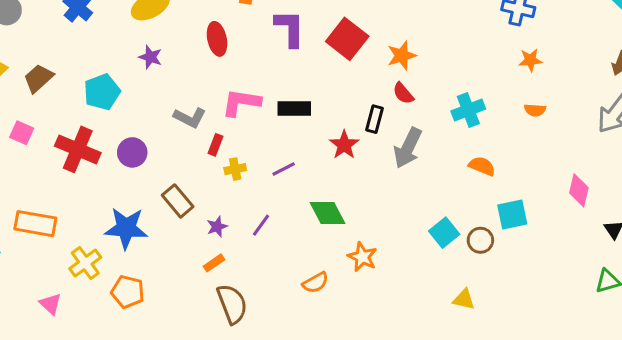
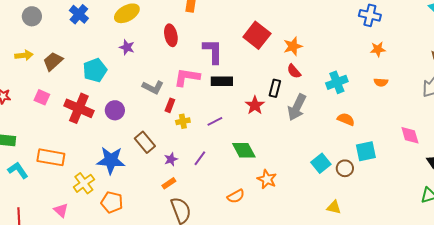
purple L-shape: (290, 28) -> (213, 51), moved
pink diamond: (579, 190) -> (410, 135), turned -30

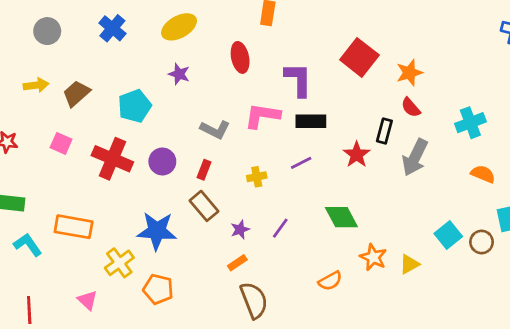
red rectangle: (170, 105) -> (204, 170), moved
purple line: (215, 121) -> (301, 163), moved
yellow triangle: (334, 207) -> (409, 264), moved, turned -42

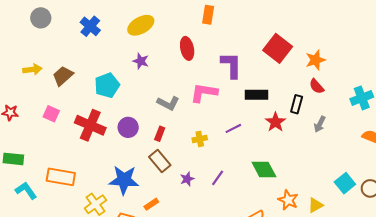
gray circle: (47, 31) -> (41, 18), moved
black rectangle: (311, 121) -> (257, 95), moved
gray arrow: (415, 157) -> (320, 124), size x0.6
orange rectangle: (237, 263) -> (151, 204), moved

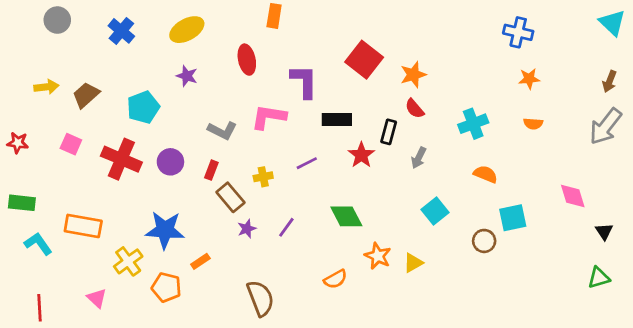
brown rectangle: (160, 161) -> (230, 197), moved
cyan square: (345, 183) -> (435, 211), moved

